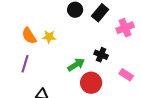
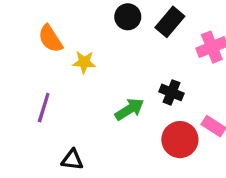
orange semicircle: (29, 36) -> (50, 39), moved
red circle: (91, 83) -> (180, 140), moved

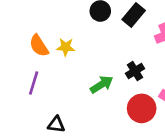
orange semicircle: (50, 39) -> (39, 46), moved
black cross: (171, 92) -> (135, 71), turned 36

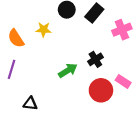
yellow star: (66, 47) -> (44, 30), moved

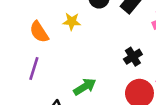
green arrow: (68, 70) -> (85, 87), moved

